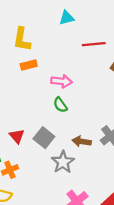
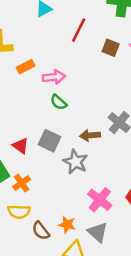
red line: (94, 44) -> (79, 30), turned -45
orange rectangle: (29, 65) -> (26, 67), moved

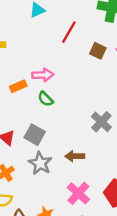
orange rectangle: (26, 67) -> (18, 86), moved
brown arrow: (90, 135) -> (75, 156), moved
gray star: (75, 162) -> (40, 163), moved

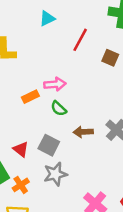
brown arrow: (75, 156) -> (83, 132), moved
gray star: (40, 163) -> (55, 174), turned 30

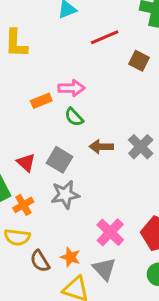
red line: (80, 40) -> (105, 37), turned 35

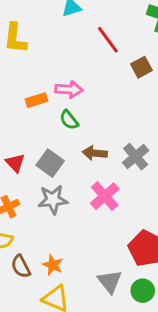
red line: (105, 37) -> (108, 40), turned 72
brown square: (139, 61) -> (141, 67), turned 30
pink cross: (110, 232) -> (105, 196), moved
gray triangle: (104, 269) -> (110, 281), moved

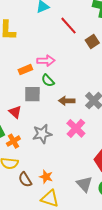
gray square: (50, 163) -> (32, 94), moved, turned -30

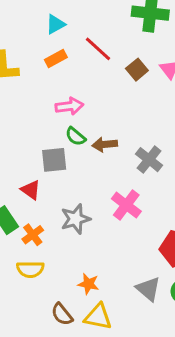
orange rectangle: (25, 70) -> (56, 58), moved
brown arrow: (67, 101) -> (105, 144), moved
brown semicircle: (25, 180) -> (62, 314), moved

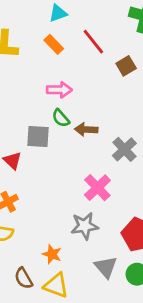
orange rectangle: (56, 58) -> (54, 44), turned 66
gray star: (76, 219) -> (85, 226), moved

